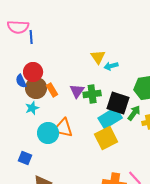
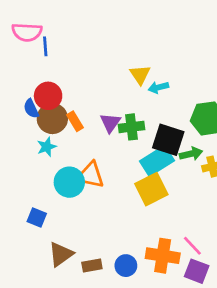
green arrow: (134, 113) -> (191, 154), turned 42

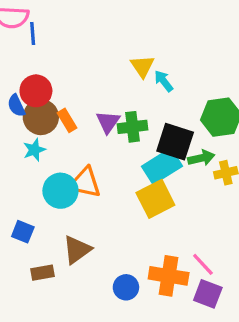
cyan arrow: (158, 87) -> (164, 81), turned 66
brown triangle: (61, 254) -> (77, 250), moved
brown rectangle: (92, 266) -> (42, 273), moved

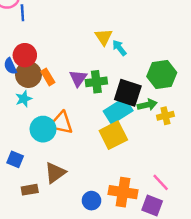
pink line: (203, 264) -> (161, 182), moved

